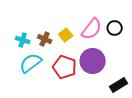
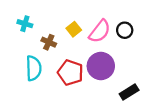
yellow square: (66, 35) -> (74, 29), moved
cyan cross: (23, 40) -> (25, 24), moved
cyan semicircle: (31, 63) -> (34, 68), turned 125

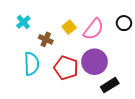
cyan cross: (25, 24) -> (23, 22), turned 32
black circle: (125, 30) -> (124, 23), moved
black rectangle: (129, 92) -> (110, 85), moved

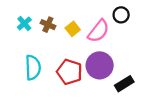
black circle: (124, 23) -> (121, 15), moved
brown cross: (46, 39) -> (48, 25), moved
black rectangle: (110, 85) -> (124, 84), moved

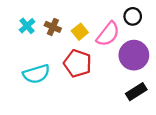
purple circle: (100, 65) -> (134, 55), moved
cyan semicircle: (33, 68) -> (36, 74), turned 75
red pentagon: (69, 72) -> (77, 63), moved

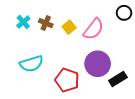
black circle: (133, 16) -> (124, 13), moved
purple circle: (134, 55) -> (98, 64), moved
red pentagon: (77, 63) -> (67, 80), moved

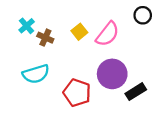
brown cross: (46, 23) -> (45, 38), moved

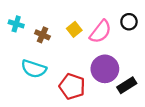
black circle: (143, 15) -> (129, 22), moved
cyan cross: (27, 26) -> (16, 24), moved, turned -32
cyan semicircle: (36, 74) -> (34, 69), turned 35

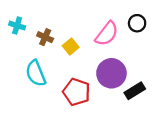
yellow square: (74, 29) -> (71, 47), moved
cyan semicircle: (34, 69) -> (36, 73), turned 50

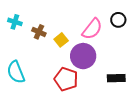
cyan semicircle: (36, 73) -> (16, 72), moved
purple circle: (111, 73) -> (83, 56), moved
black rectangle: (135, 91) -> (116, 78), turned 30

